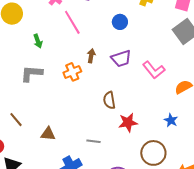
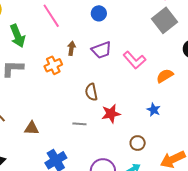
green arrow: (38, 41) -> (18, 36), size x1.6
gray line: (94, 141) -> (79, 124), moved
brown circle: (153, 153) -> (138, 143), size x0.6

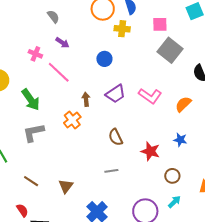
red star: (111, 114) -> (150, 151), moved, turned -30
brown triangle: (32, 128) -> (66, 186), turned -42

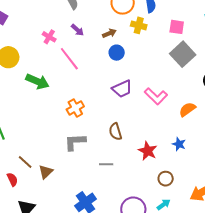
brown arrow: (86, 99) -> (109, 33), moved, turned 64
green arrow: (31, 100) -> (37, 81), turned -40
gray L-shape: (33, 133) -> (75, 142), moved
brown triangle: (66, 186) -> (46, 172), moved
red semicircle: (22, 210) -> (12, 179), moved

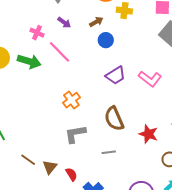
green arrow: (37, 81) -> (29, 61), moved
brown semicircle: (115, 132) -> (114, 119), size x1.4
red semicircle: (12, 179) -> (71, 174), moved

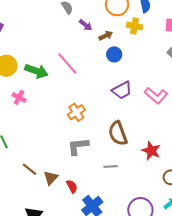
purple arrow: (64, 22) -> (86, 25), moved
pink cross: (37, 33) -> (19, 97), moved

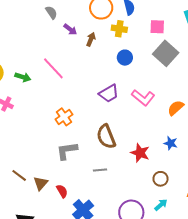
brown arrow: (106, 36) -> (91, 39), turned -40
blue circle: (114, 54) -> (125, 58), moved
green arrow: (36, 71) -> (23, 77), size x0.7

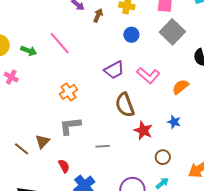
brown semicircle: (106, 137) -> (125, 105), moved
brown triangle: (41, 183) -> (42, 141), moved

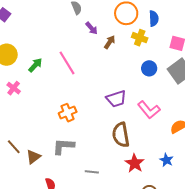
blue circle: (131, 35) -> (149, 68), moved
green arrow: (29, 51) -> (35, 65), turned -77
brown line: (22, 149) -> (14, 147), moved

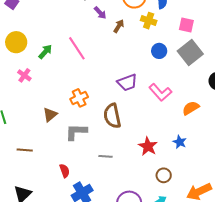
brown semicircle: (121, 135) -> (112, 116), moved
brown line: (14, 147) -> (25, 150), moved, turned -42
brown triangle: (33, 157) -> (50, 115), moved

